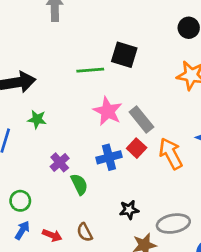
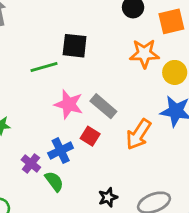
red square: (137, 148) -> (90, 136), moved
orange arrow: (171, 154) -> (138, 134), turned -108
blue cross: (109, 157) -> (61, 151), moved

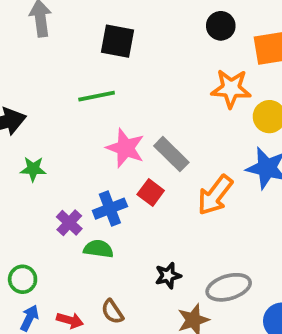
black square: (75, 46) -> (118, 41), moved
green semicircle: (54, 181) -> (98, 249), turned -50

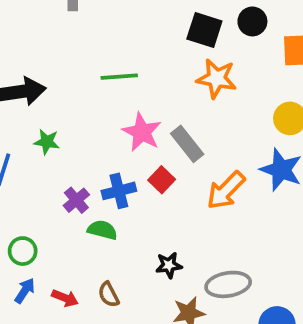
black square: (118, 41) -> (204, 30), moved
orange star: (231, 89) -> (217, 78), moved

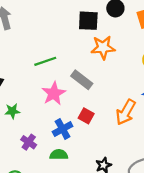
pink star: (142, 132) -> (54, 93), moved, turned 30
gray rectangle: (187, 144) -> (82, 80), moved
purple cross: (76, 200) -> (29, 142), moved

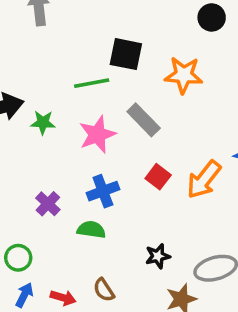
black square: (88, 21) -> (126, 54), moved
green star: (12, 111) -> (43, 122), moved
red square: (86, 116) -> (158, 177), moved

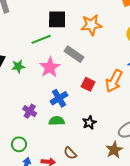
black star: (158, 256) -> (89, 123), moved

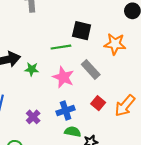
pink star: (50, 67) -> (63, 77), turned -30
green semicircle: (57, 121) -> (73, 132), moved

